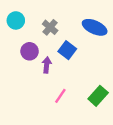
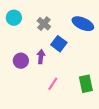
purple circle: (30, 51) -> (21, 61), moved
green rectangle: (98, 96) -> (86, 84), turned -54

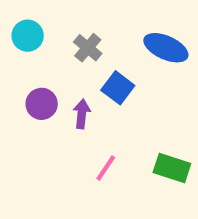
purple circle: (21, 61) -> (42, 104), moved
green rectangle: (86, 84) -> (172, 168), turned -60

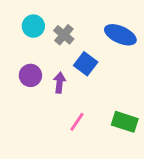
cyan circle: (28, 36) -> (33, 26), moved

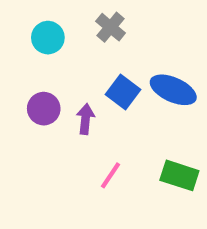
gray cross: (64, 35) -> (111, 27), moved
blue ellipse: (120, 35) -> (173, 90), moved

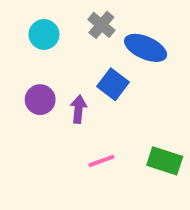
blue ellipse: (173, 90) -> (146, 48), moved
pink line: (111, 175) -> (101, 161), turned 36

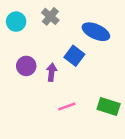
gray cross: (101, 25) -> (50, 16), moved
cyan circle: (44, 34) -> (16, 22), moved

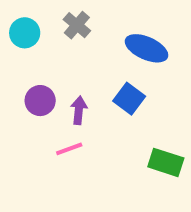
blue square: (74, 56) -> (129, 99), moved
pink line: (67, 106) -> (69, 149), moved

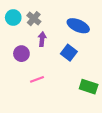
gray cross: (77, 25) -> (34, 19), moved
purple arrow: (79, 110) -> (42, 39), moved

